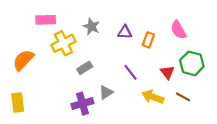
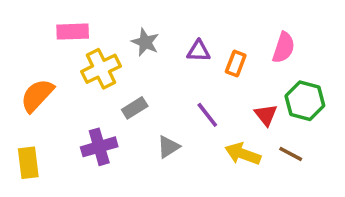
pink semicircle: (178, 30) -> (284, 48), turned -132
purple cross: (82, 104) -> (99, 147), moved

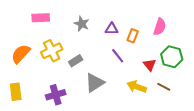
yellow cross: (101, 69) -> (52, 51), moved
purple line: (207, 115) -> (118, 56), moved
purple cross: (99, 147) -> (56, 95), moved
gray triangle: (168, 147) -> (95, 83), size x1.5

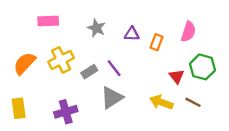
purple line: (118, 56) -> (114, 68), moved

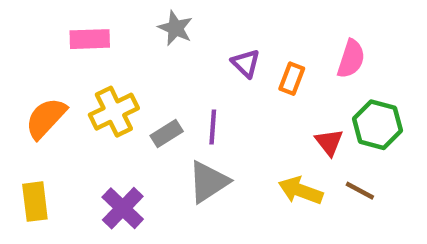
gray star: (96, 28) -> (175, 28), moved
purple triangle: (132, 34) -> (246, 63), turned 42
purple line: (114, 68) -> (213, 127), turned 42
purple cross: (66, 112) -> (123, 208), turned -30

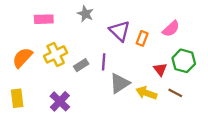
pink semicircle: (351, 59) -> (171, 29), turned 30
purple triangle: (246, 63) -> (120, 31), size x1.5
gray triangle: (208, 182) -> (120, 83), moved

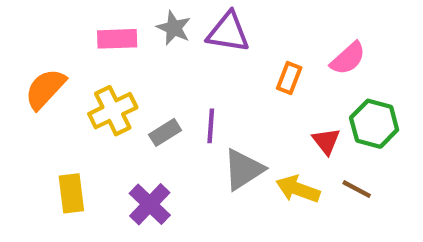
pink rectangle: (44, 19) -> (117, 39), moved
purple triangle: (120, 31) -> (228, 32), moved, turned -35
orange semicircle: (22, 58) -> (45, 89), moved
yellow rectangle: (17, 98) -> (71, 193), moved
purple cross: (60, 101) -> (150, 204), moved

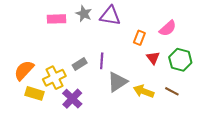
orange semicircle: (45, 89) -> (24, 70), moved
yellow cross: (113, 111) -> (54, 78), moved
red triangle: (326, 141) -> (153, 58), moved
yellow rectangle: (71, 193) -> (34, 93), turned -66

